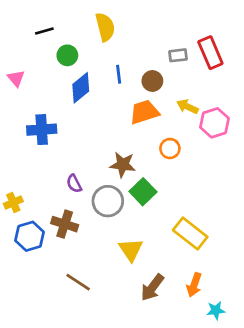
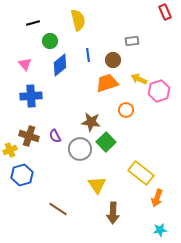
red rectangle: (210, 53) -> (165, 12), moved, size x0.7
pink triangle: (16, 78) -> (25, 64), moved
brown cross: (65, 224) -> (29, 136), moved
orange arrow: (194, 285) -> (157, 198), moved
brown arrow: (152, 288) -> (113, 213), turned -35

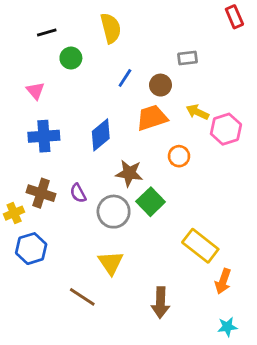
blue line: (88, 55) -> (125, 78), turned 40
blue diamond: (60, 65) -> (101, 135), moved
yellow triangle: (97, 185) -> (111, 263), moved

